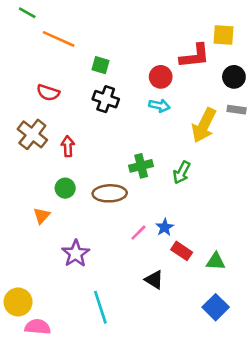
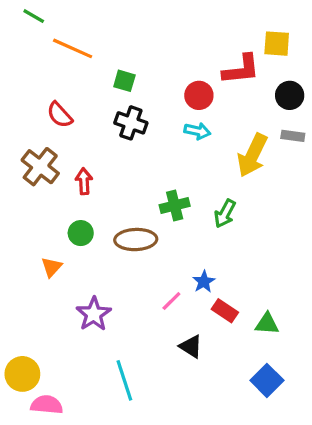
red semicircle: (48, 93) -> (60, 115), turned 30
pink line: (138, 233) -> (171, 301), moved

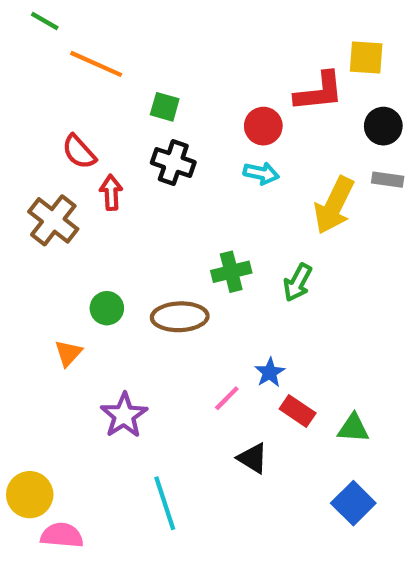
red arrow: (84, 181) -> (111, 192), moved

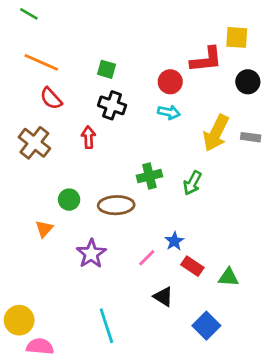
orange line: (96, 64) -> (41, 62), moved
gray rectangle: (388, 180) -> (251, 137), moved
red arrow: (111, 192) -> (88, 137), moved
purple star: (124, 415) -> (91, 254), moved
blue square: (353, 503) -> (206, 326), moved

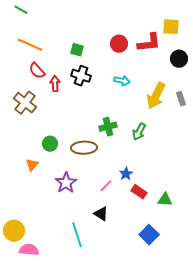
red circle: (170, 82) -> (119, 44), moved
red arrow: (88, 137) -> (55, 84), moved
gray rectangle: (251, 137) -> (181, 99), turned 64
black triangle: (163, 297) -> (101, 214), moved

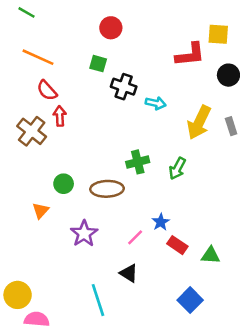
red circle: (119, 44) -> (111, 28), moved
black cross: (81, 76) -> (124, 87), moved
red arrow: (55, 84) -> (60, 116), moved

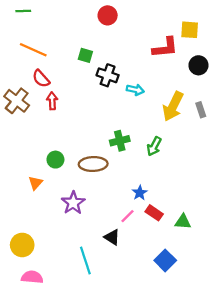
green line: (26, 12) -> (23, 11), turned -32
red circle: (111, 28) -> (108, 15), moved
brown cross: (32, 131) -> (17, 101), moved
pink line: (135, 237) -> (128, 216), moved
yellow circle: (18, 295) -> (22, 245), moved

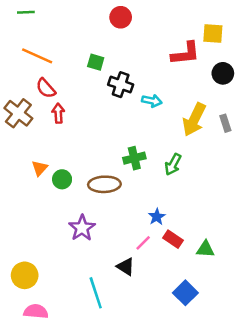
orange triangle: (35, 183) -> (40, 168), moved

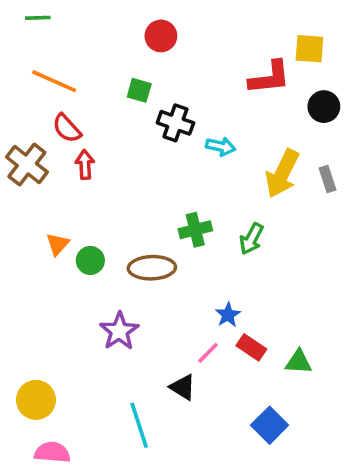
red circle: (121, 17) -> (161, 36), moved

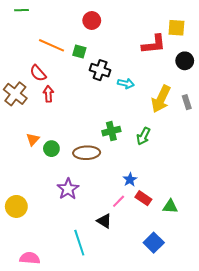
orange line: (54, 81) -> (51, 45), moved
yellow circle: (36, 400) -> (16, 206), moved

